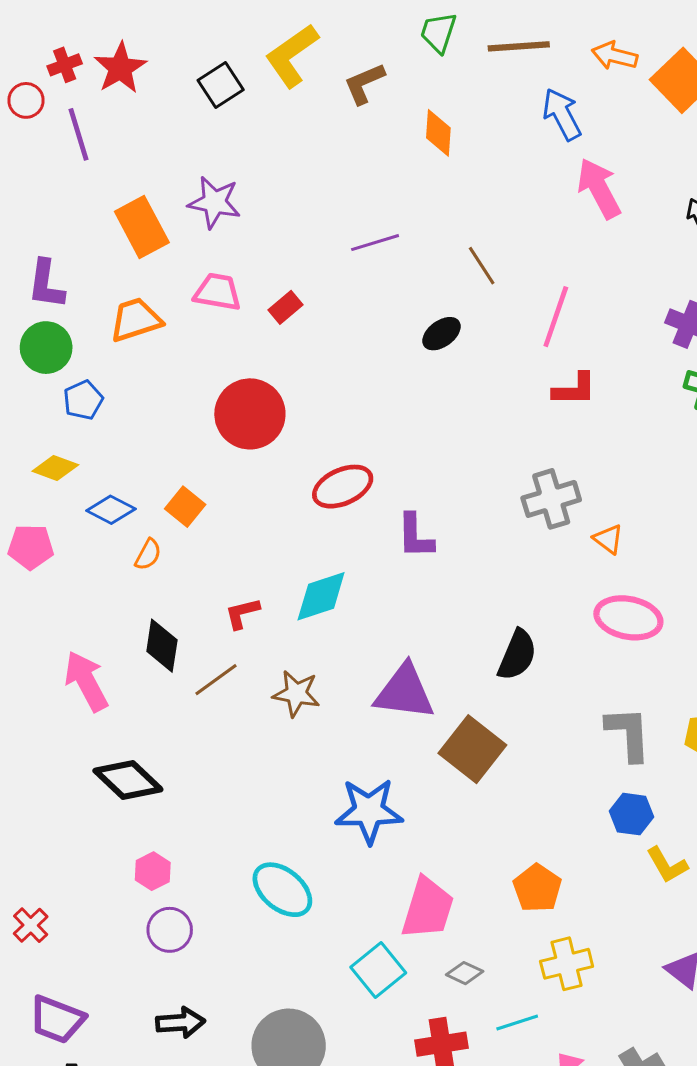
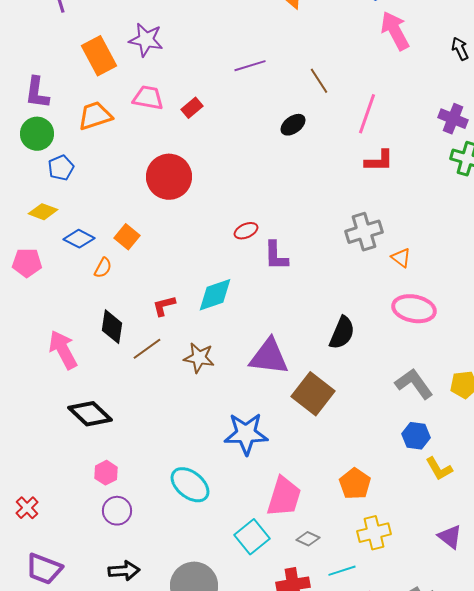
red ellipse: (343, 487) -> (246, 231), moved, size x0.6
gray L-shape: (628, 734) -> (414, 384), turned -33

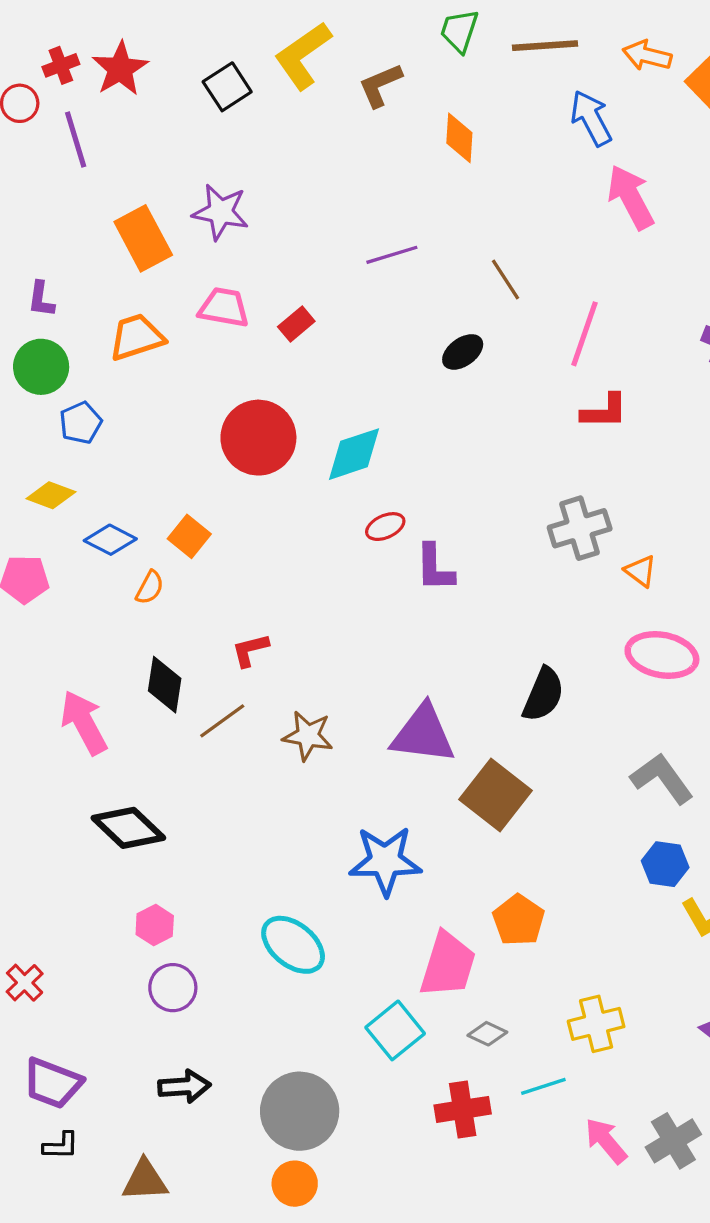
purple L-shape: (37, 93) -> (41, 299), size x0.7
cyan diamond: (215, 295) -> (354, 454), moved
orange pentagon: (355, 484) -> (519, 920), moved

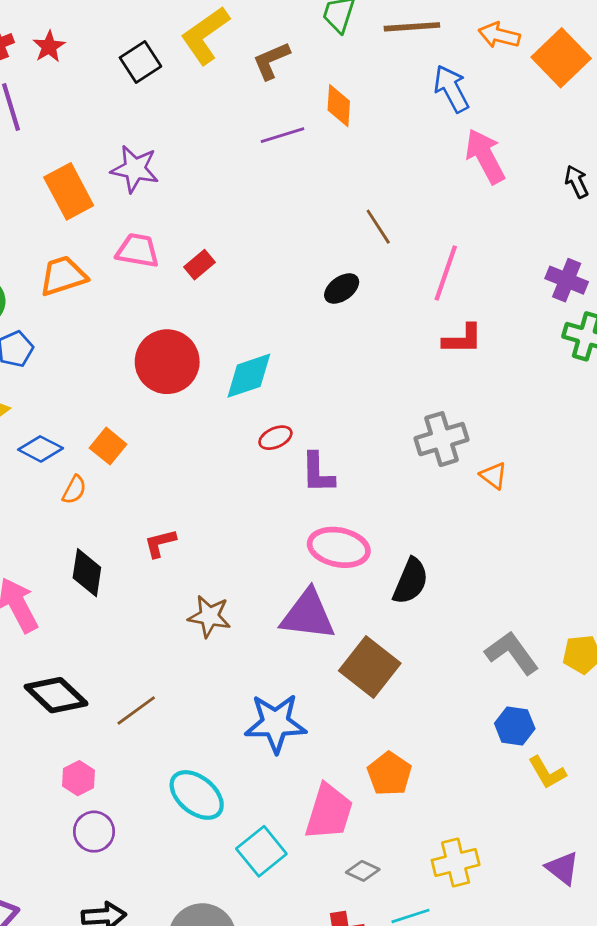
red star: (120, 69) -> (49, 47), size x0.7
purple line: (392, 255) -> (283, 135), moved
pink ellipse: (662, 655) -> (339, 547), moved
brown line: (222, 721) -> (136, 711), moved
cyan square: (395, 1030) -> (261, 851), moved

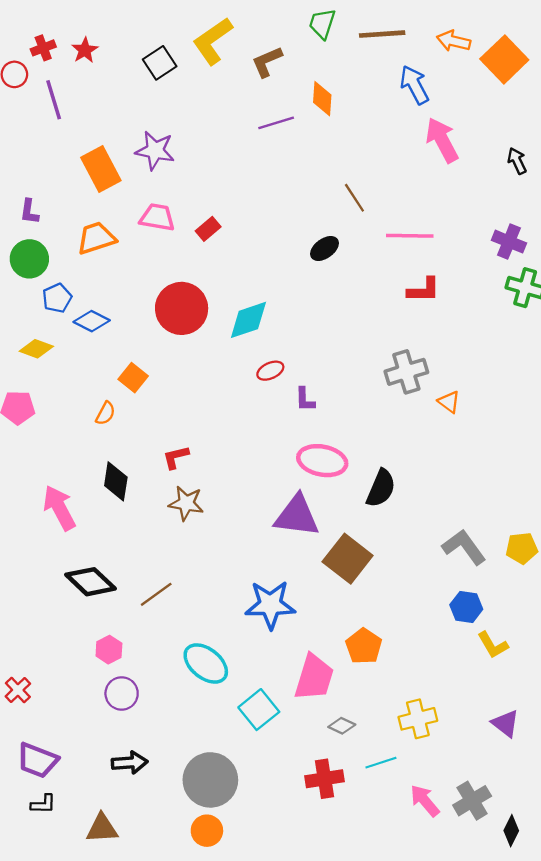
pink line: (446, 273) -> (410, 236), turned 72
blue diamond: (41, 449) -> (92, 321), moved
purple L-shape: (318, 473) -> (305, 400), size x0.7
brown star: (209, 616) -> (186, 503), moved

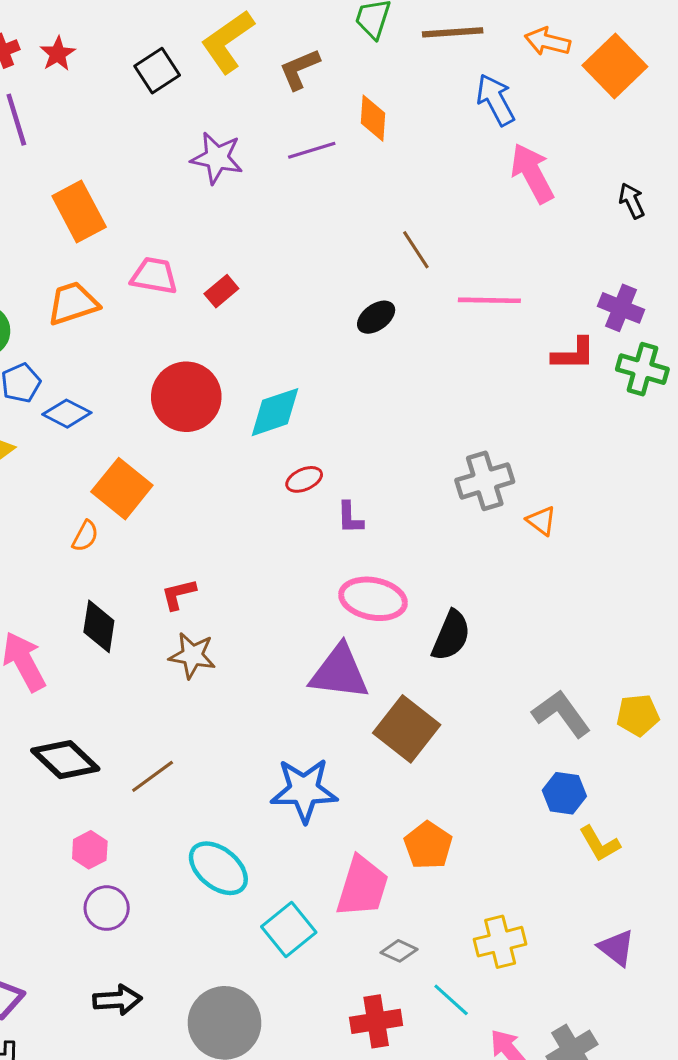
purple star: (155, 150) -> (217, 158), moved
red L-shape: (424, 290) -> (574, 354), moved
orange square: (133, 378) -> (122, 489), size x1.5
cyan line: (381, 763) -> (451, 1000), turned 60

